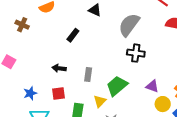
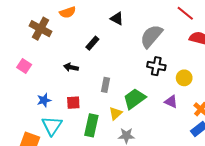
brown cross: (22, 25) -> (41, 29), size x1.5
black arrow: (59, 68) -> (71, 67), moved
yellow circle: (163, 104) -> (184, 78), moved

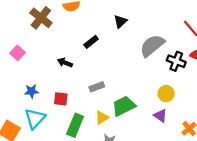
black triangle: (117, 19) -> (120, 21), turned 40
black cross: (156, 66) -> (176, 61), moved
yellow circle: (184, 78) -> (166, 94), moved
gray rectangle: (105, 85) -> (97, 87), turned 48

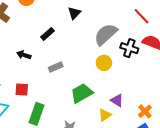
gray rectangle: (97, 87) -> (56, 67), moved
yellow circle: (166, 94) -> (104, 63), moved
yellow triangle: (102, 118) -> (105, 115), moved

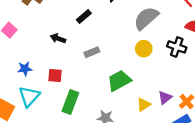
black cross: (129, 48) -> (177, 47), moved
purple triangle: (117, 100) -> (165, 98), moved, turned 48

